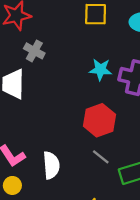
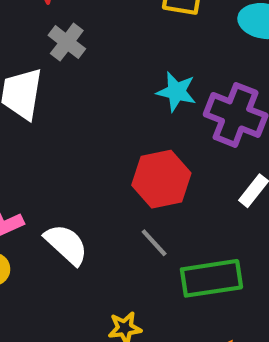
white semicircle: (51, 165) -> (66, 244), turned -52

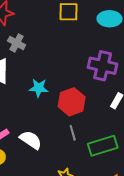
cyan star: (176, 92) -> (39, 88), moved
gray line: (154, 243) -> (73, 133), turned 35

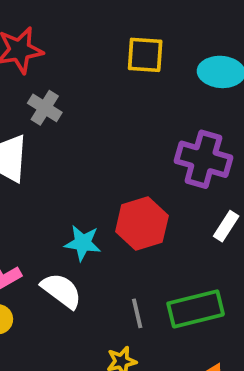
cyan star: (39, 88) -> (83, 243), moved
gray line: (73, 133) -> (137, 313), moved

